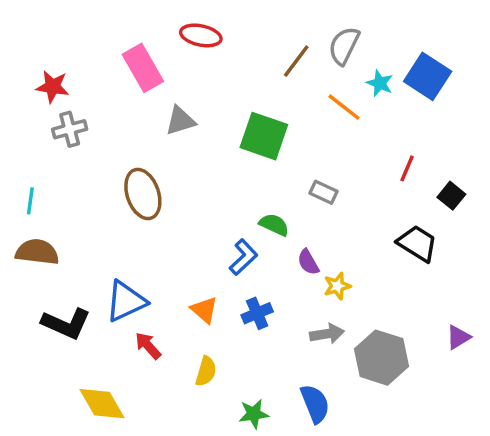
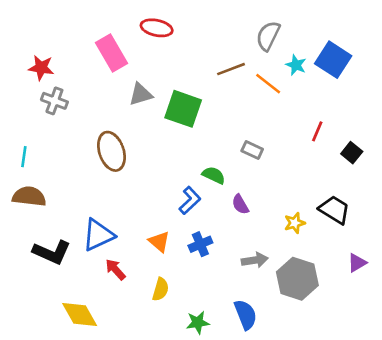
brown line: (296, 61) -> (231, 69), moved, turned 32
gray cross: (70, 129) -> (54, 101), turned 35
green square: (264, 136) -> (183, 109), moved
black trapezoid: (417, 243) -> (334, 210), moved
yellow star: (337, 286) -> (295, 223), moved

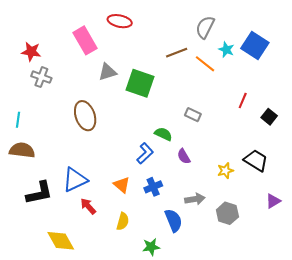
black L-shape: (52, 252) -> (39, 193), turned -36
gray hexagon: (297, 279) -> (227, 213), size x0.7
blue semicircle: (246, 315) -> (174, 220), moved

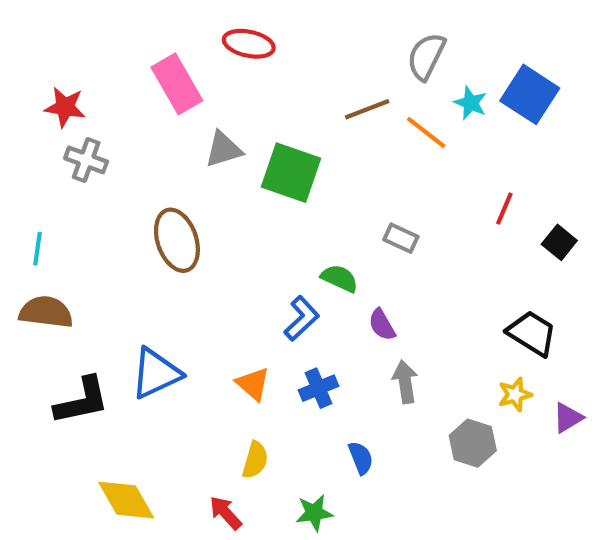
yellow star: (225, 171) -> (515, 394), moved
gray arrow: (195, 199) -> (405, 382), moved, turned -90
red arrow: (88, 206) -> (226, 513), moved
blue semicircle: (174, 220) -> (361, 458), size x0.7

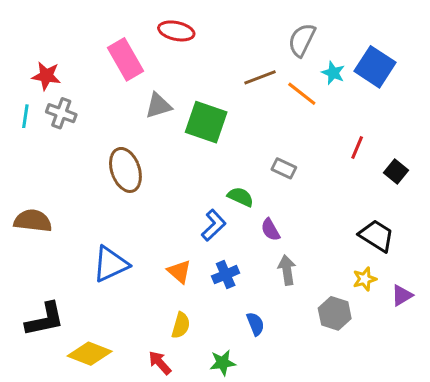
cyan line: (37, 249) -> (25, 116), moved
black L-shape: (82, 401) -> (45, 319), moved
yellow diamond: (126, 500) -> (90, 354), turned -39

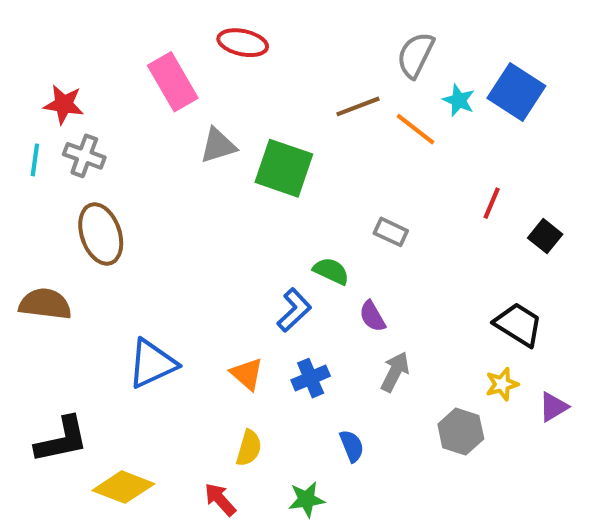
brown ellipse: (125, 170) -> (101, 234), moved
gray arrow: (287, 270) -> (395, 372), turned 36

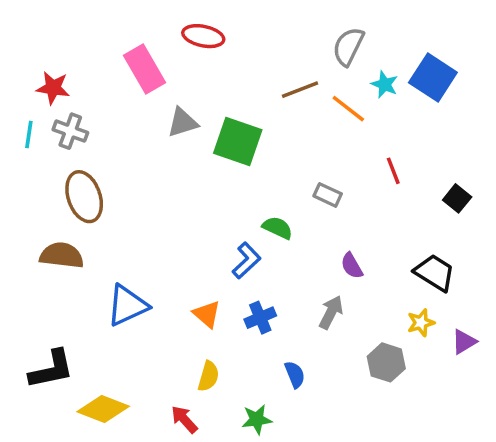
red line: (492, 203) -> (393, 171), moved, turned -44
brown semicircle: (45, 304) -> (62, 255), moved
purple semicircle: (372, 316) -> (352, 266), moved

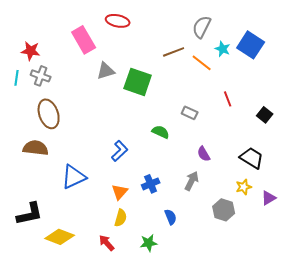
blue L-shape: (246, 261) -> (120, 151), moved
orange triangle: (207, 314) -> (120, 192), moved, turned 30

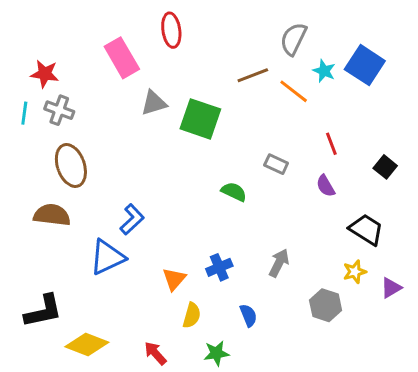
red ellipse: (118, 21) -> (171, 30), turned 70
blue L-shape: (120, 151) -> (132, 219), moved
purple semicircle: (204, 154) -> (326, 186), moved
yellow semicircle: (121, 218) -> (192, 315), moved

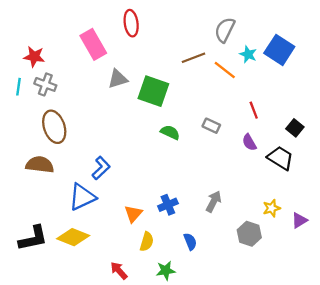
green semicircle: (234, 192) -> (170, 132), moved
black trapezoid: (366, 230) -> (280, 158), moved
yellow diamond: (87, 344) -> (73, 237), moved

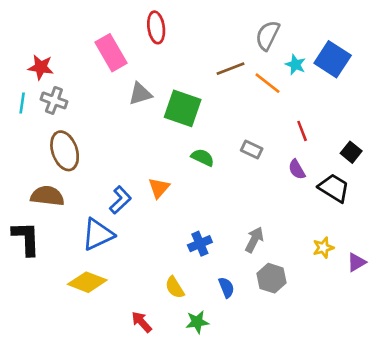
orange triangle: (133, 214) -> (159, 188), moved
gray hexagon: (249, 234) -> (272, 278), moved
black L-shape: (33, 238) -> (26, 238), moved, turned -80
yellow semicircle: (147, 242) -> (175, 287), turned 132

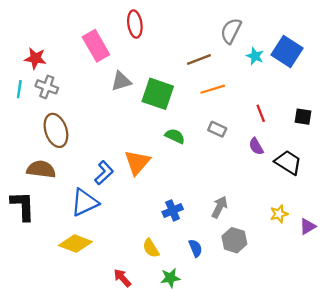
orange line: (268, 83) -> (213, 89), moved, turned -55
black square: (351, 152) -> (303, 117), moved, turned -30
orange triangle: (159, 188) -> (137, 162), size x1.4

